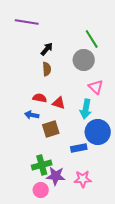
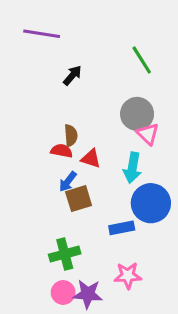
gray circle: (84, 60) -> (137, 114), moved
brown semicircle: (47, 69) -> (71, 135), moved
blue arrow: (32, 115) -> (68, 182), moved, turned -64
purple star: (56, 176) -> (88, 294), moved

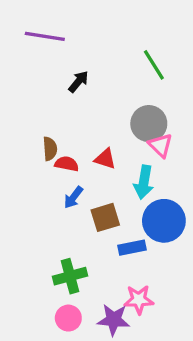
brown semicircle: (71, 135) -> (50, 149), moved
red triangle: (91, 159) -> (105, 159), moved
brown square: (79, 199) -> (105, 217), moved
purple star: (88, 294) -> (114, 320), moved

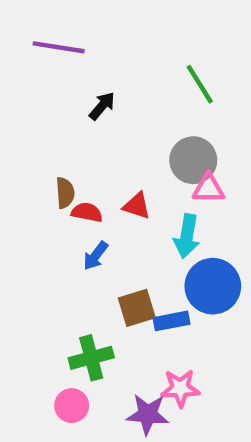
pink triangle: (161, 145) -> (208, 188), turned -44
brown square: (105, 217) -> (137, 308), moved
pink circle: (68, 318) -> (72, 406), moved

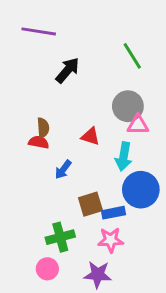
black arrow: (102, 106) -> (67, 70), size x1.4
red semicircle: (87, 212) -> (39, 142), moved
pink star: (180, 388) -> (111, 240), moved

